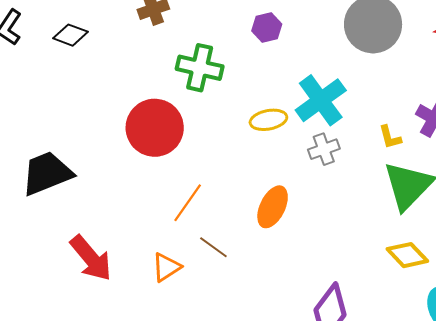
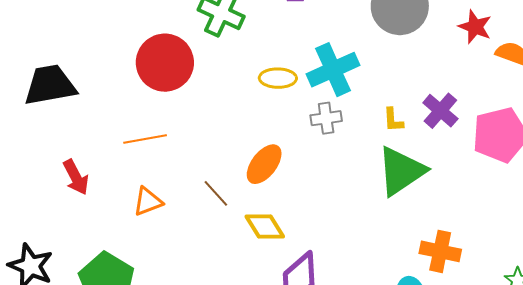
orange line: (188, 203) -> (145, 139), moved, turned 33
brown line: (213, 247) -> (216, 193), moved
yellow diamond: (407, 255) -> (265, 227), moved
red arrow: (91, 258) -> (76, 177), size x0.7

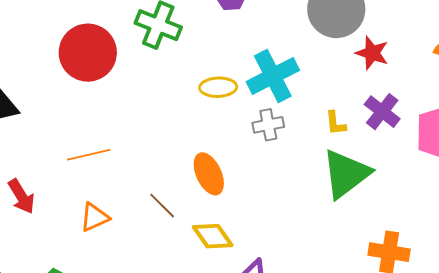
red star: (475, 27) -> (372, 53), moved
red circle: (165, 63) -> (88, 53), moved
orange ellipse: (264, 164) -> (209, 174), turned -60

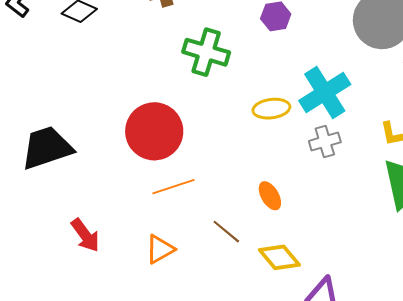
red circle: (88, 53) -> (154, 131), moved
orange line: (89, 155) -> (173, 187), moved
orange ellipse: (209, 174) -> (270, 196), size x0.7

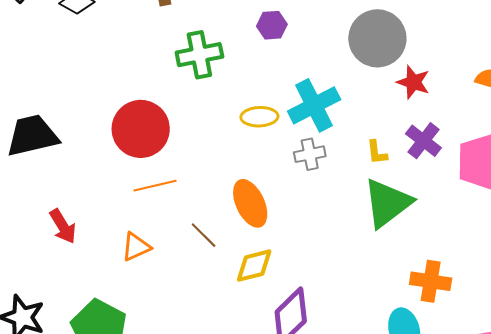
green cross: (206, 52) -> (199, 55), turned -33
orange ellipse: (270, 196) -> (250, 203), size x1.6
yellow diamond: (279, 257) -> (254, 266), turned -69

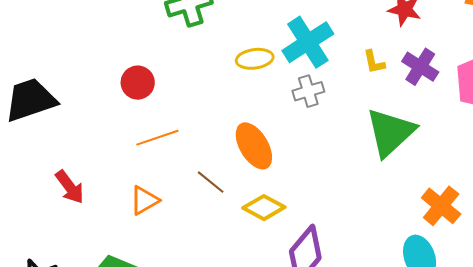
red circle: (141, 129) -> (138, 83), size x0.6
yellow L-shape: (377, 152) -> (374, 62), moved
yellow diamond: (254, 266) -> (264, 208), turned 48
orange cross: (431, 281) -> (441, 206), turned 36

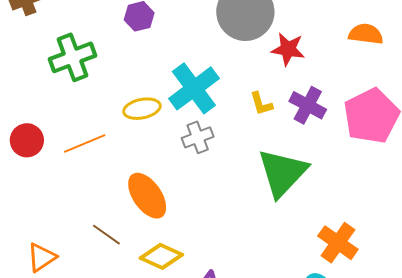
orange line: (157, 138) -> (85, 144), moved

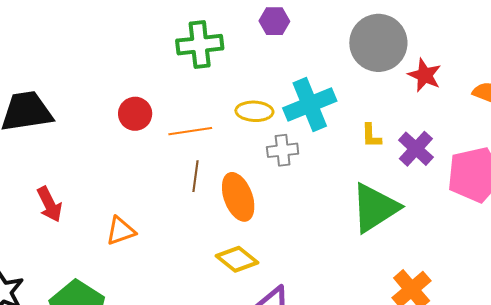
red star: (288, 49) -> (425, 75), moved
gray cross: (198, 137) -> (283, 150), moved
brown line: (106, 235) -> (195, 176), moved, turned 48

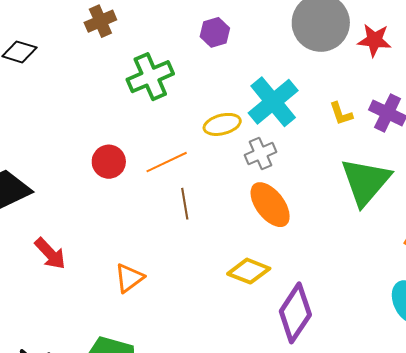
orange ellipse: (238, 197) -> (270, 205), moved
red arrow: (50, 204) -> (50, 254), moved

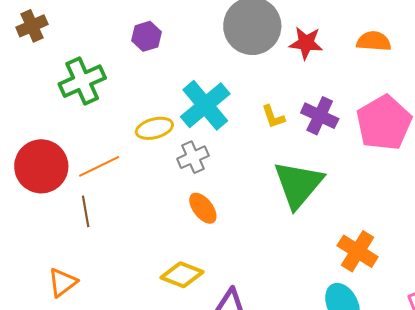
red circle: (109, 162) -> (41, 166), size x1.6
brown line: (185, 204) -> (86, 211), moved
orange ellipse: (270, 205) -> (203, 208), size x0.7

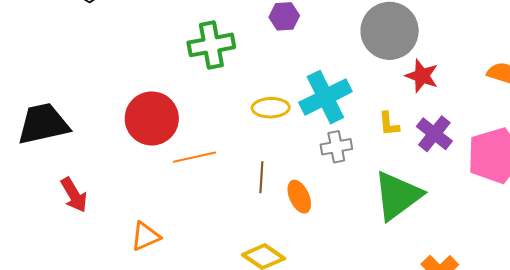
red star: (306, 43) -> (422, 76), moved
gray cross: (193, 157) -> (336, 147), moved
orange line: (99, 166) -> (194, 157), moved
brown line: (86, 211) -> (261, 177), moved

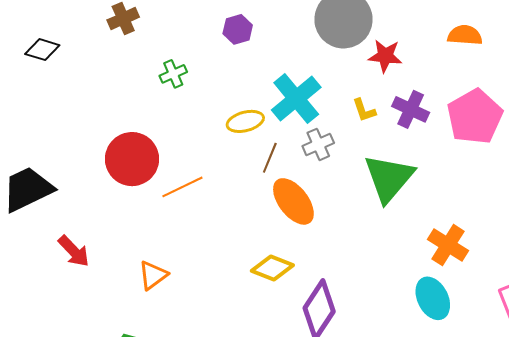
green cross: (211, 45) -> (173, 74), size x0.6
brown line: (261, 177) -> (270, 158), moved, turned 32
orange ellipse: (299, 197) -> (293, 201), size x1.5

